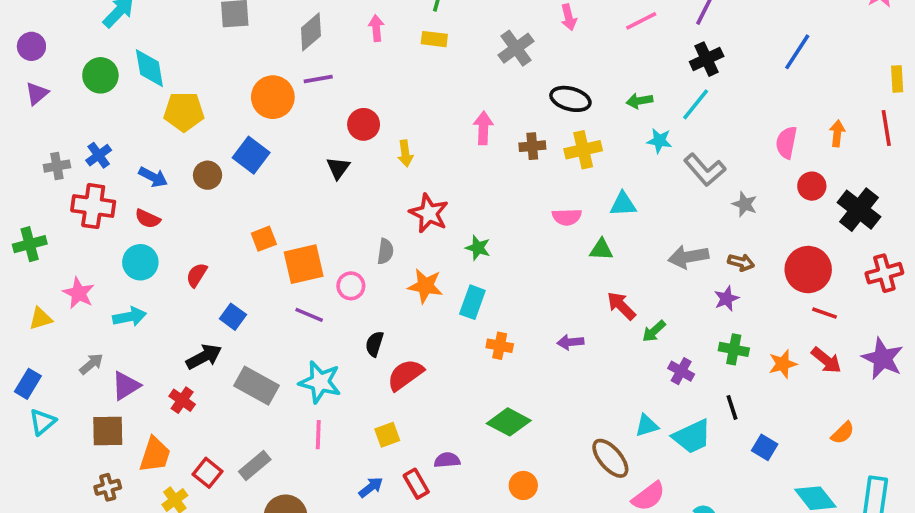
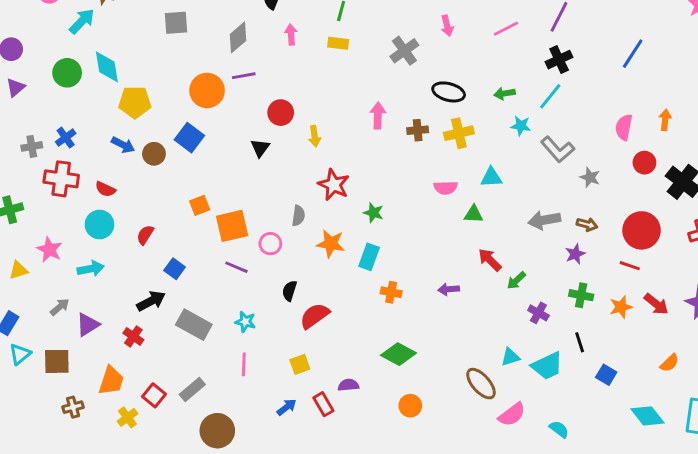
blue arrow: (153, 177) -> (123, 145), moved
red line: (825, 313) -> (630, 266), moved
cyan star: (320, 382) -> (245, 322), size x0.6
brown square: (108, 431) -> (57, 361), moved

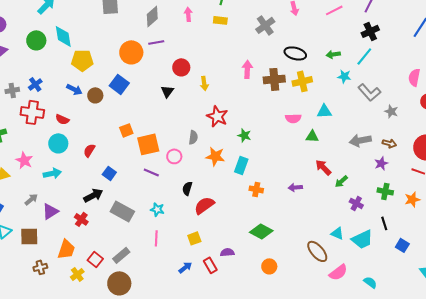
brown cross: (418, 130) -> (274, 79), size x1.5
cyan triangle: (510, 357) -> (337, 233), turned 40
brown circle: (217, 431) -> (119, 283), moved

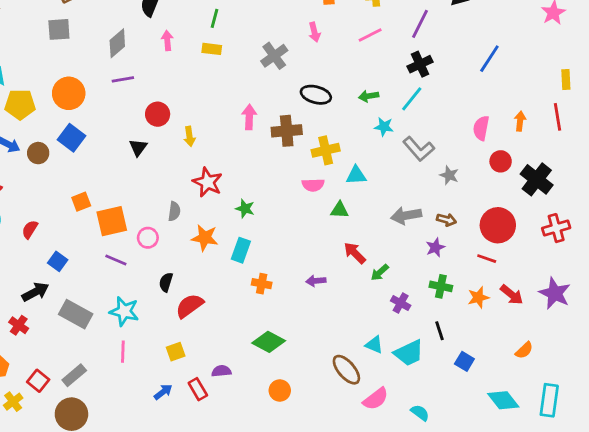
orange circle: (131, 52) -> (69, 93), moved
yellow cross: (302, 81) -> (326, 150), moved
cyan star: (157, 209) -> (124, 311), size x1.5

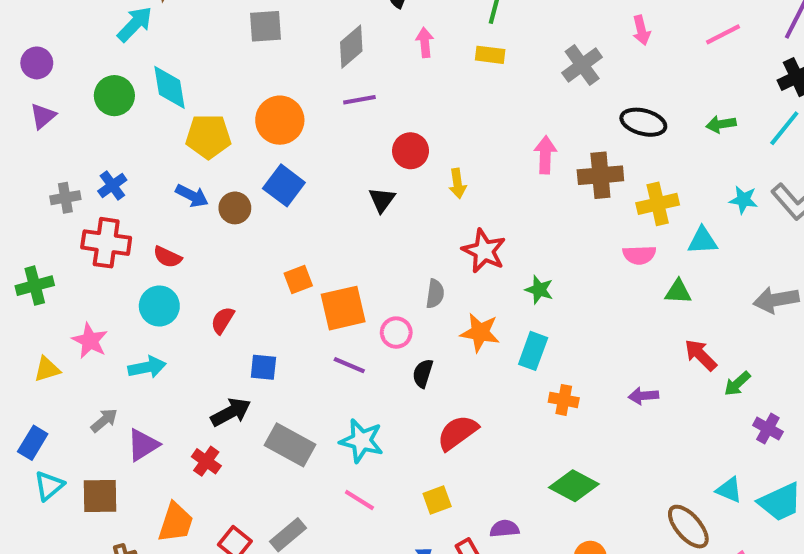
cyan star: (384, 127) -> (743, 200), moved
blue square: (58, 261) -> (263, 367), turned -30
black semicircle: (166, 282) -> (423, 373), moved
pink line: (123, 352) -> (359, 500), turned -60

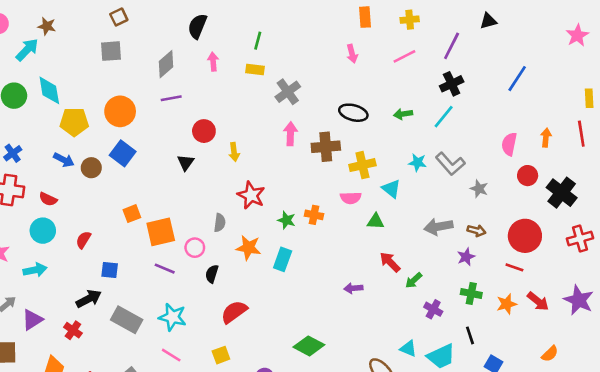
gray cross: (582, 65) -> (288, 92), moved
cyan triangle: (703, 241) -> (391, 189), turned 42
orange cross: (564, 400) -> (314, 215), moved

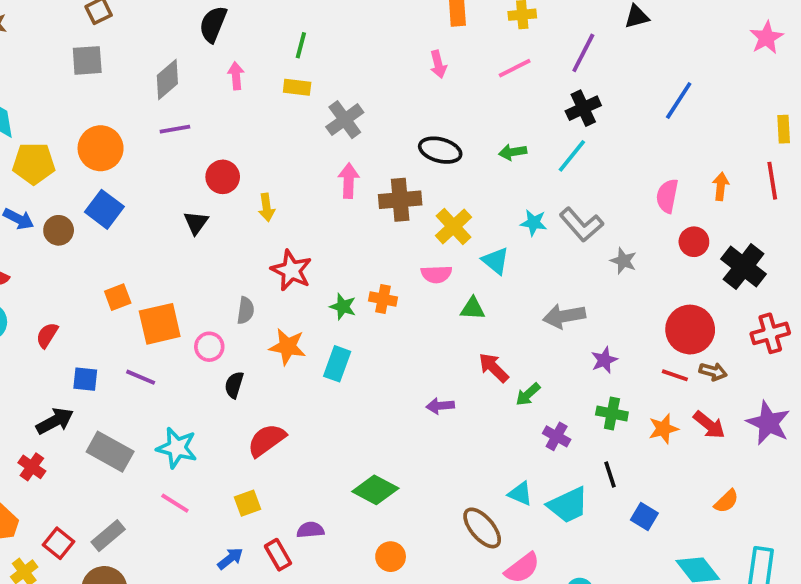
yellow cross: (362, 165) -> (454, 226), turned -30
brown arrow: (476, 231) -> (713, 371), moved
purple line: (165, 269) -> (141, 377), moved

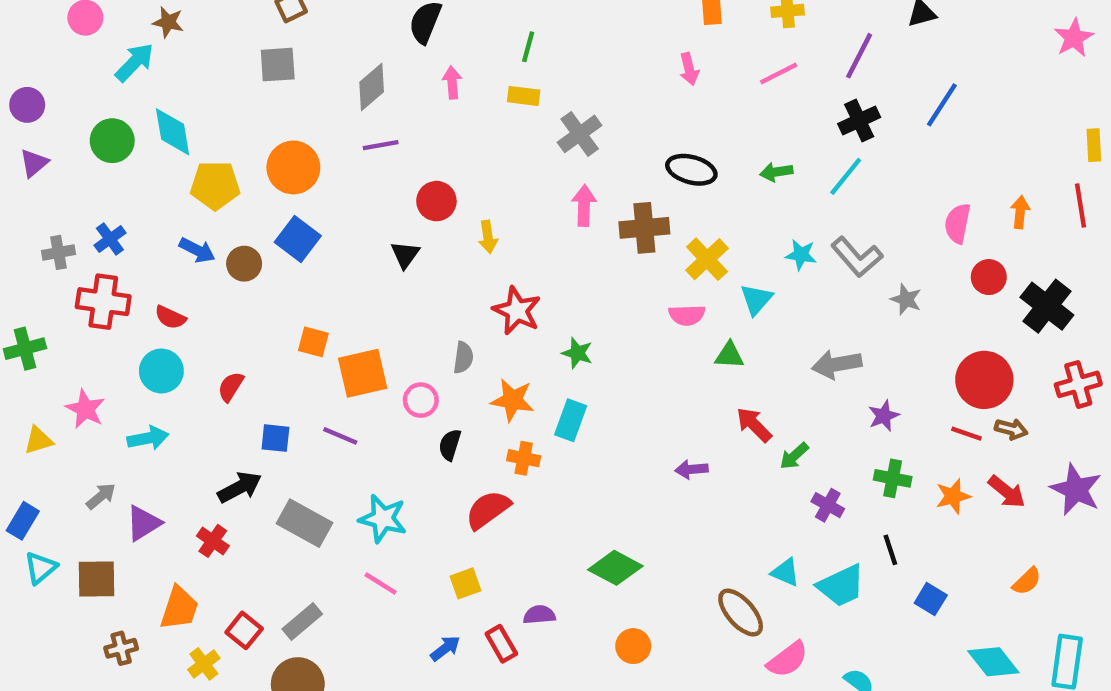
blue line: (679, 101) -> (942, 105), moved
cyan triangle: (496, 261) -> (756, 299), turned 32
orange square: (118, 297) -> (313, 342), turned 36
orange cross: (383, 299) -> (524, 458), moved

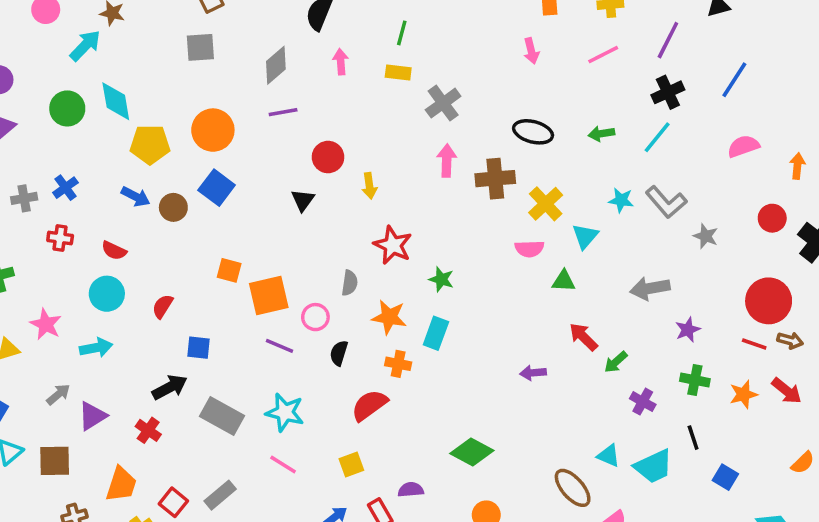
pink semicircle: (957, 223) -> (743, 146), moved, turned 60
red cross: (103, 302) -> (60, 238), size x0.6
purple line: (340, 436) -> (279, 346), moved

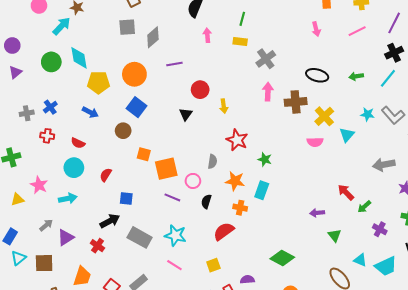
gray diamond: (276, 65) -> (153, 37), moved
brown circle: (173, 207) -> (123, 131), moved
green triangle: (564, 281) -> (335, 235), moved, turned 48

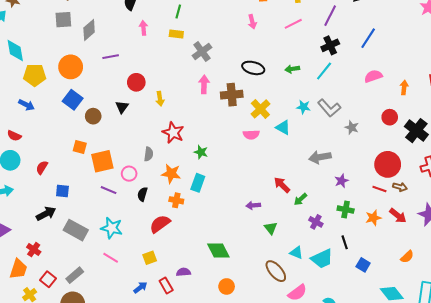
brown circle: (123, 131) -> (93, 116), moved
cyan triangle: (347, 135) -> (283, 127), turned -42
red cross: (97, 246) -> (34, 250), moved
green diamond: (282, 258) -> (218, 251), turned 35

